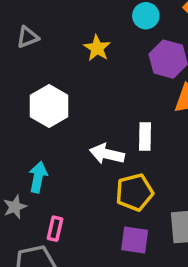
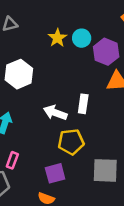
cyan circle: (146, 16) -> (82, 38), moved
purple square: (135, 240) -> (55, 173), moved, turned -30

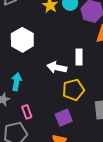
pink rectangle: (12, 160) -> (27, 112), turned -32

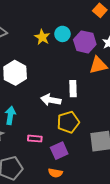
pink rectangle: (27, 112) -> (35, 139), moved, turned -64

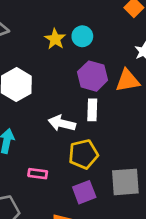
purple hexagon: (85, 42) -> (93, 76), moved
purple square: (59, 151) -> (84, 192), moved

